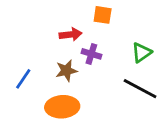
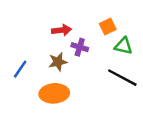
orange square: (103, 15) -> (108, 27), moved, turned -35
green triangle: (141, 53) -> (124, 46), turned 48

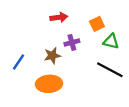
red arrow: (61, 30) -> (59, 17), moved
purple cross: (80, 47) -> (72, 42), turned -32

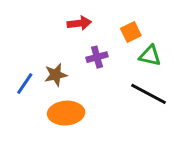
brown star: (52, 56) -> (56, 75), moved

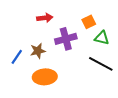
red arrow: (79, 23) -> (45, 18), moved
purple cross: (97, 57) -> (66, 39), size x1.5

